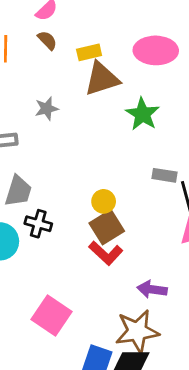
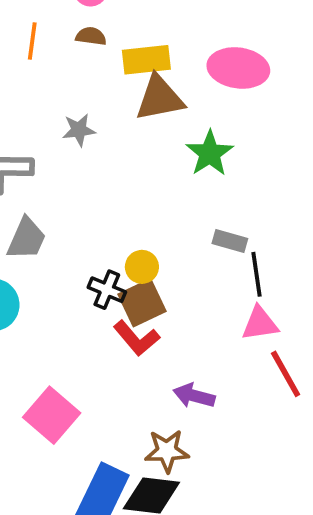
brown semicircle: (47, 40) -> (91, 36), turned -45
yellow rectangle: (89, 52) -> (146, 60), size x1.4
black cross: (38, 224) -> (107, 290), moved
brown star: (137, 331) -> (167, 451), size x0.7

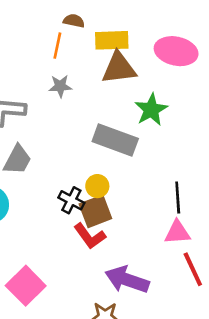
orange line: (32, 41) -> (57, 46), moved
gray rectangle: (230, 241) -> (115, 140), moved, size x1.8
purple arrow: (194, 396) -> (127, 280), size x1.5

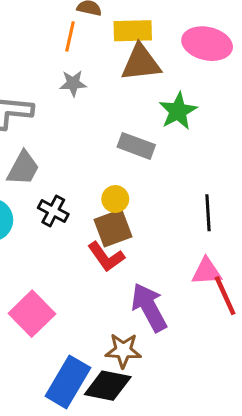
gray rectangle: (115, 140) -> (136, 146), size x0.7
black cross: (71, 200) -> (53, 211), moved
pink triangle: (177, 232) -> (207, 271), moved
purple arrow: (127, 280) -> (149, 307), turned 42

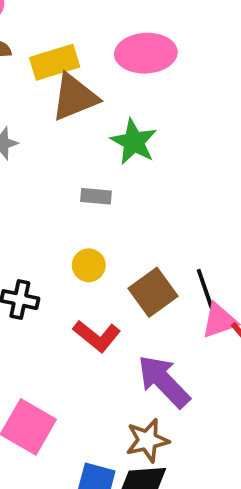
gray rectangle: (136, 146) -> (96, 196), size x0.7
black line: (208, 213) -> (206, 290), moved
brown square: (113, 228) -> (153, 292), moved

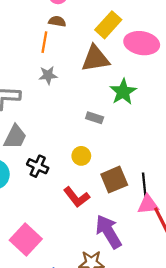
yellow rectangle: (55, 62) -> (108, 25), moved, turned -44

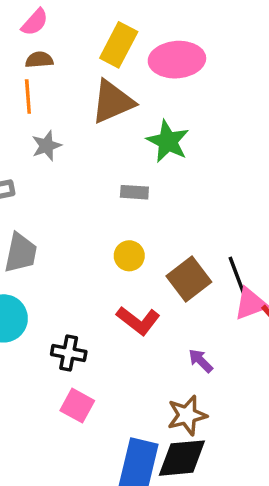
black cross: (38, 166) -> (69, 353), moved
purple arrow: (108, 232) -> (201, 361), size x0.5
pink square: (26, 240) -> (77, 406), size x0.7

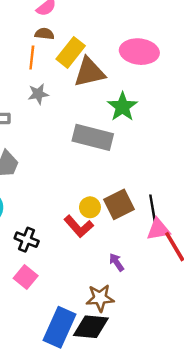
yellow rectangle: (119, 45) -> (71, 52), moved
gray rectangle: (134, 192) -> (93, 137), size x2.0
yellow circle: (129, 256) -> (90, 207), moved

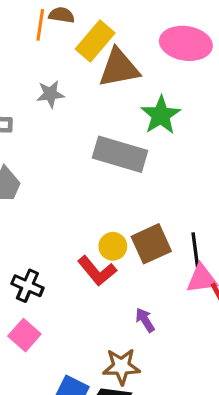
orange line: (32, 58) -> (40, 25), moved

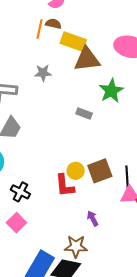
yellow rectangle: (95, 41) -> (73, 41), turned 65
gray rectangle: (120, 154) -> (84, 113), size x0.5
red L-shape: (97, 271) -> (65, 186), turned 30

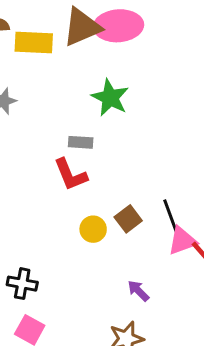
brown triangle: (87, 59) -> (82, 27), moved
brown square: (100, 171) -> (128, 219), size x0.7
red L-shape: (65, 186) -> (70, 175), moved

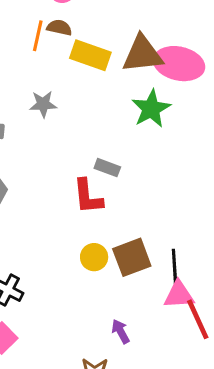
green star: (110, 98) -> (151, 109), moved
brown square: (128, 219) -> (132, 257), size x1.4

